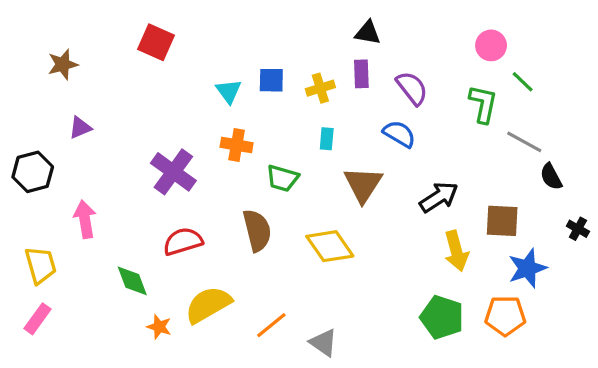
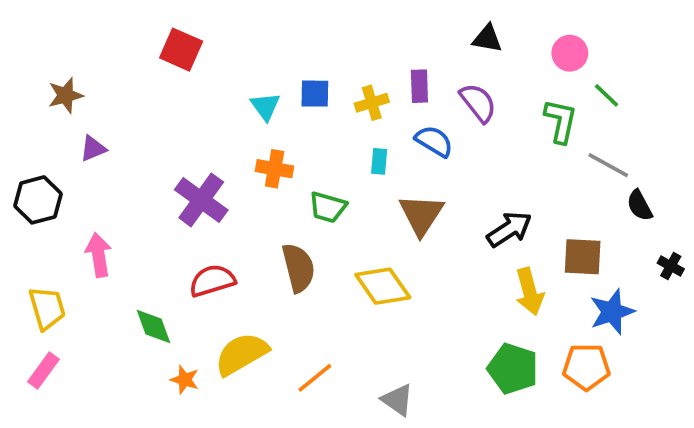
black triangle: (368, 33) -> (487, 39), moved
brown star: (63, 64) -> (65, 95), moved
blue semicircle: (399, 134) -> (434, 141), moved
gray triangle: (323, 343) -> (397, 400), moved

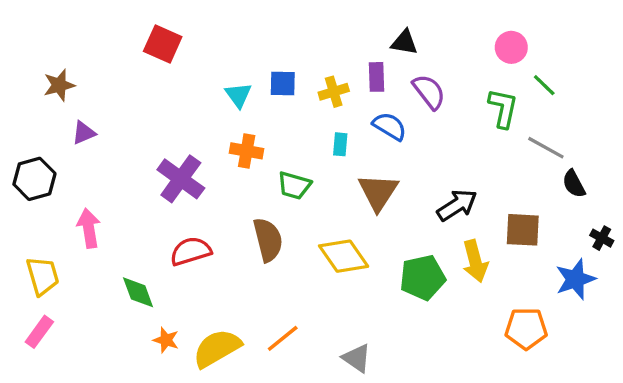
black triangle: (487, 39) -> (404, 42), moved
blue star: (612, 312) -> (575, 279), moved
yellow semicircle: (242, 354) -> (217, 348), moved
green pentagon: (513, 369) -> (422, 278), moved, turned -30

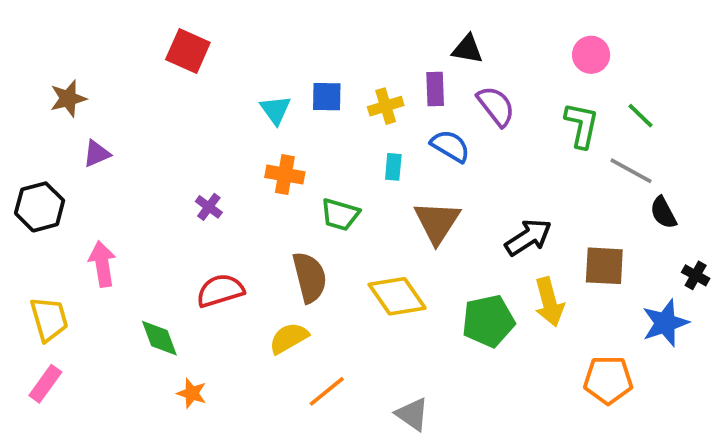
green line: (544, 85) -> (640, 116), moved
purple cross: (181, 179) -> (209, 207), size x0.5
yellow semicircle: (217, 348) -> (289, 338), moved, size x0.7

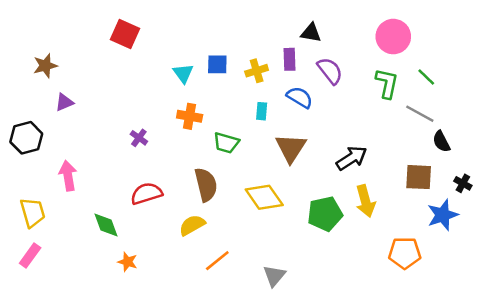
pink circle: (591, 55) -> (393, 37), size x1.4
brown square: (604, 266) -> (419, 177), moved
gray triangle: (412, 414) -> (274, 276), turned 35

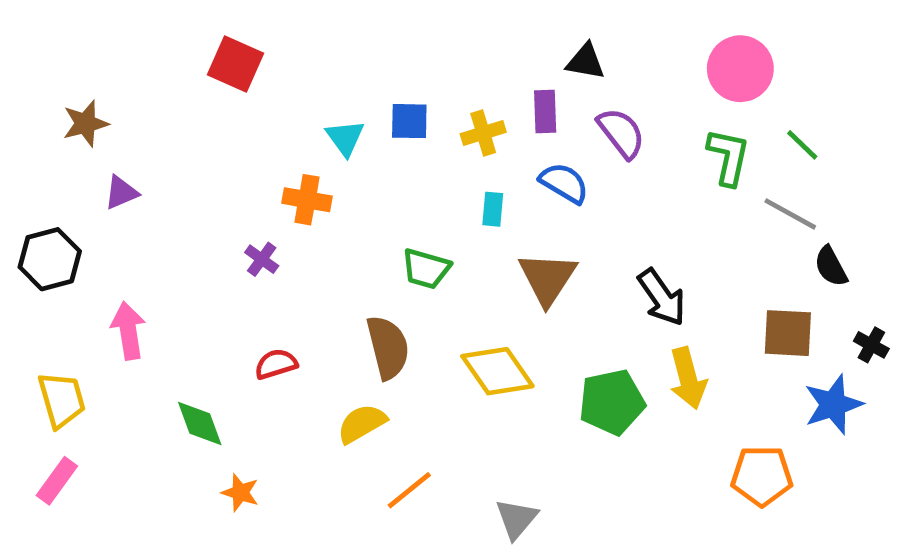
orange cross: (190, 116) -> (307, 200), moved
black arrow: (352, 158) -> (662, 297), turned 88
red semicircle: (146, 193) -> (276, 364), size x0.7

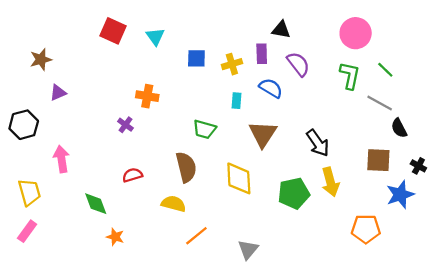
cyan triangle: (345, 138) -> (155, 37), moved
yellow diamond: (497, 371) -> (239, 178), turned 32
yellow semicircle: (362, 424) -> (174, 204), turned 45

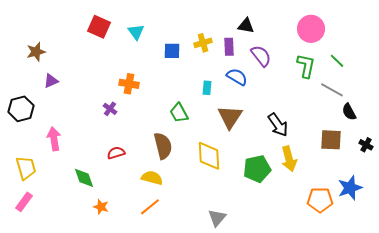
yellow cross: (232, 64) -> (203, 43), moved
green trapezoid: (204, 129) -> (179, 113), turned 45
blue star: (400, 195) -> (350, 188), moved
orange line: (196, 236) -> (150, 207), moved

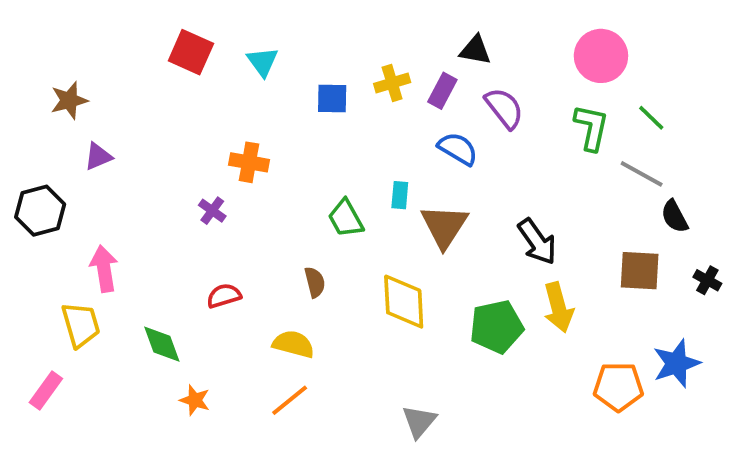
purple rectangle: (229, 47) -> (442, 91), turned 30
cyan rectangle: (207, 88) -> (400, 195), moved
brown semicircle: (163, 146) -> (315, 282), size x0.6
yellow trapezoid: (26, 168) -> (81, 325), moved

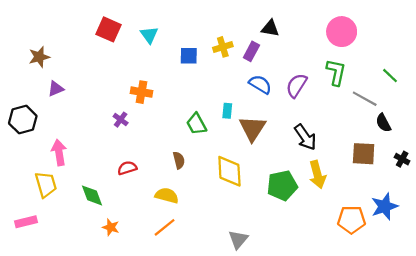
purple semicircle: (504, 108) -> (297, 85), moved, turned -110
green line: (651, 118) -> (390, 76), moved
pink rectangle: (46, 391) -> (26, 222), turned 40

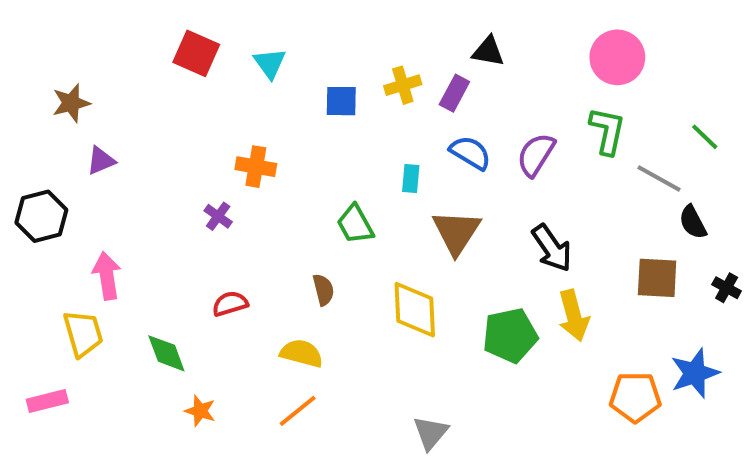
cyan rectangle: (227, 111) -> (411, 179), moved

